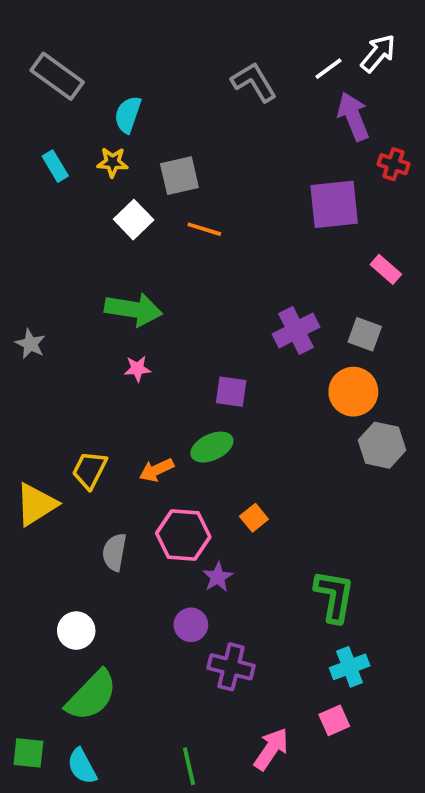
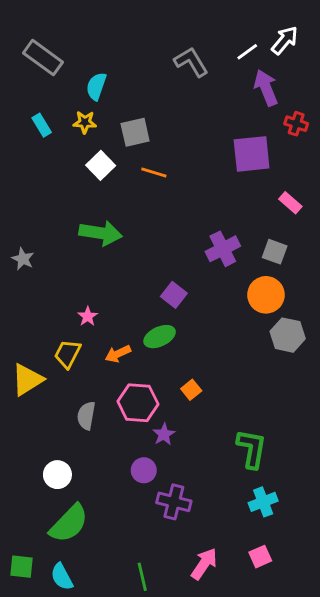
pink star: (137, 369) -> (88, 316), moved, turned -30
purple square: (231, 392) -> (174, 295), turned 30
pink square: (334, 720) -> (260, 557), moved

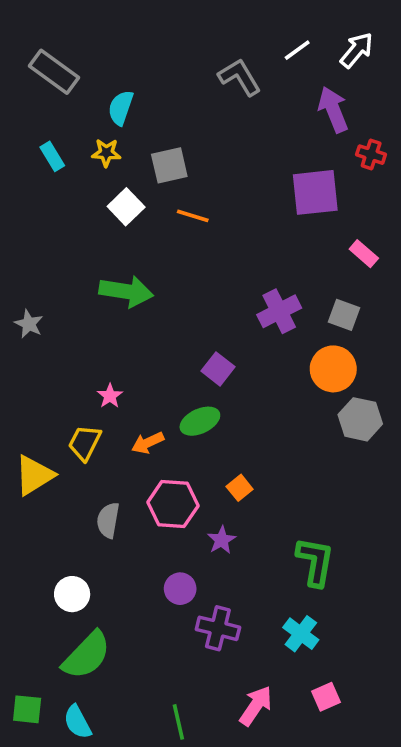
white line: (247, 52) -> (297, 50), moved
purple star: (164, 434) -> (222, 540), moved
cyan cross: (263, 502) -> (301, 634), moved, turned -32

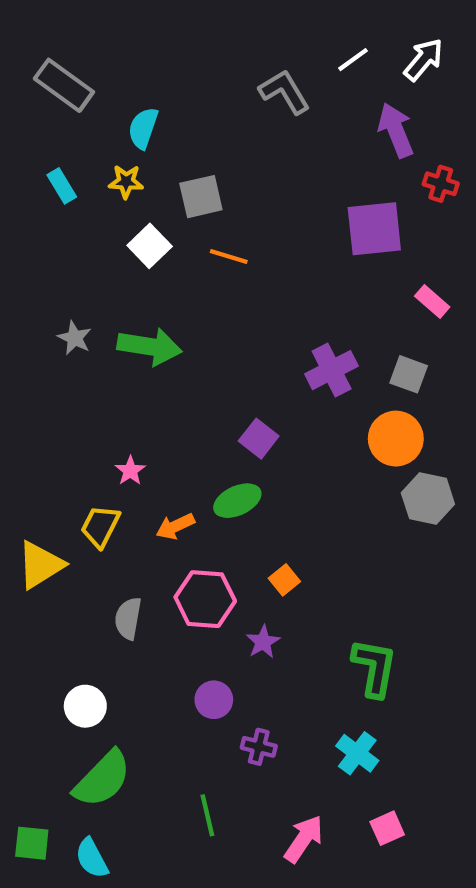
gray star: (29, 324) -> (75, 338), moved
purple cross: (218, 628) -> (259, 747), size x0.7
green line: (178, 722) -> (207, 815), moved

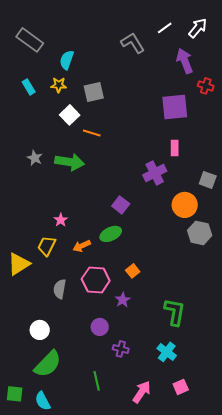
orange line: (229, 257) -> (92, 133), moved
pink rectangle: (432, 302) -> (175, 148), moved, turned 49
gray square: (409, 374) -> (208, 180), moved

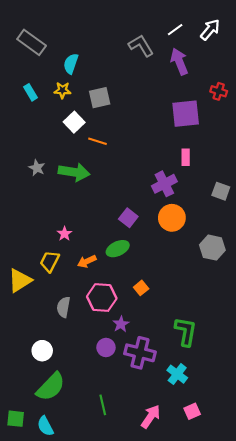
purple arrow: (185, 61) -> (179, 62), moved
orange circle: (185, 205) -> (172, 218), moved
purple star: (123, 300) -> (121, 324), moved
purple cross: (121, 349) -> (140, 353), moved, size x1.8

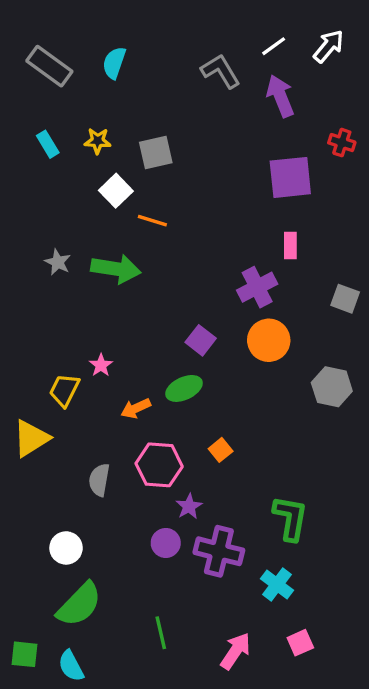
cyan semicircle: (71, 64) -> (114, 63), moved
yellow trapezoid: (50, 261) -> (64, 390), moved

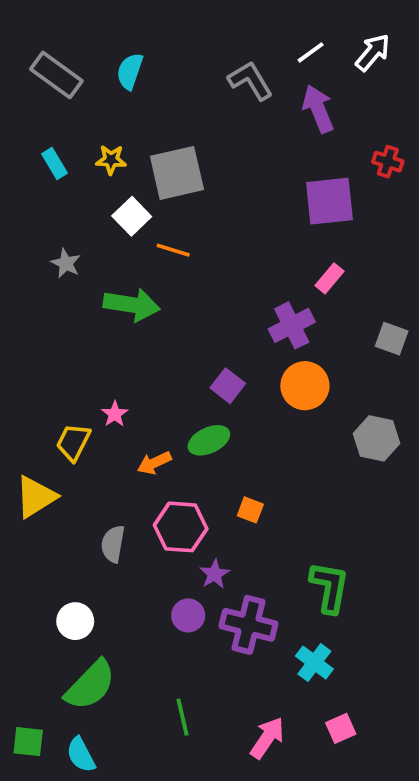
gray square: (156, 153) -> (177, 173), size x1.4
pink rectangle: (290, 246) -> (329, 278), turned 40
gray star: (58, 262) -> (66, 263), moved
orange square: (221, 450) -> (250, 510), turned -30

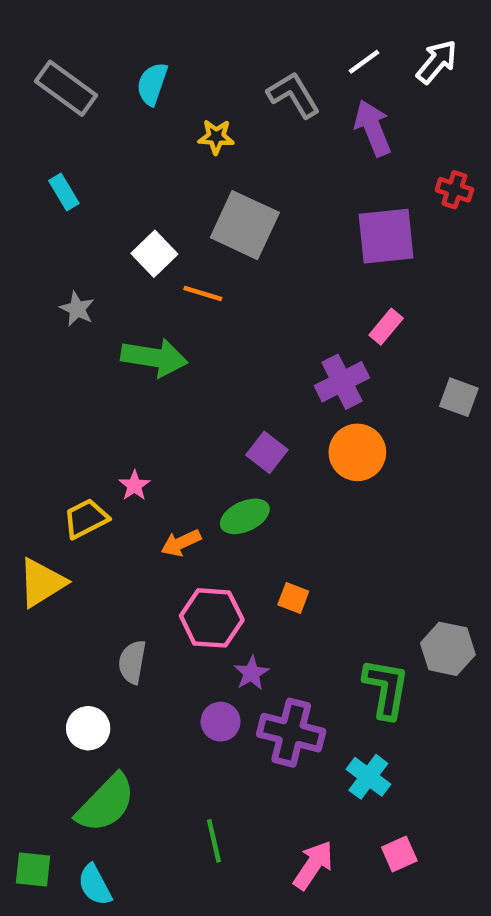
yellow star: (111, 160) -> (216, 137), moved
gray square: (177, 173) -> (245, 225), moved, turned 38
gray hexagon: (377, 438) -> (448, 649), moved
yellow trapezoid: (73, 442) -> (86, 519), turned 36
gray semicircle: (113, 544) -> (132, 662), moved

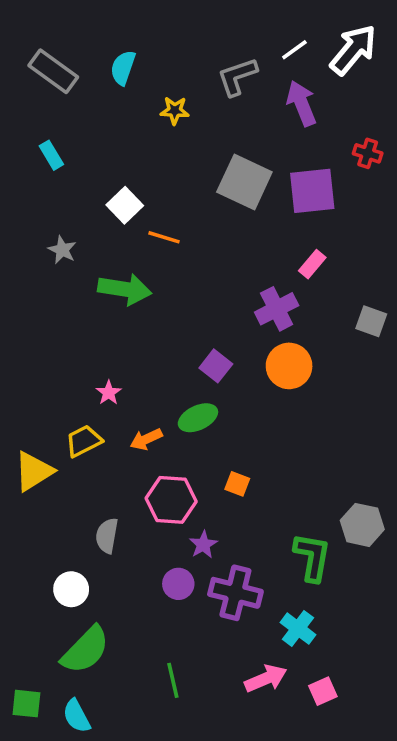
white arrow: (437, 62) -> (353, 50), size x1.4
gray L-shape: (293, 95) -> (237, 77), turned -78
gray square: (245, 225) -> (244, 182), moved
yellow trapezoid: (86, 519) -> (84, 441), moved
pink arrow: (313, 865) -> (266, 679), moved, turned 33

